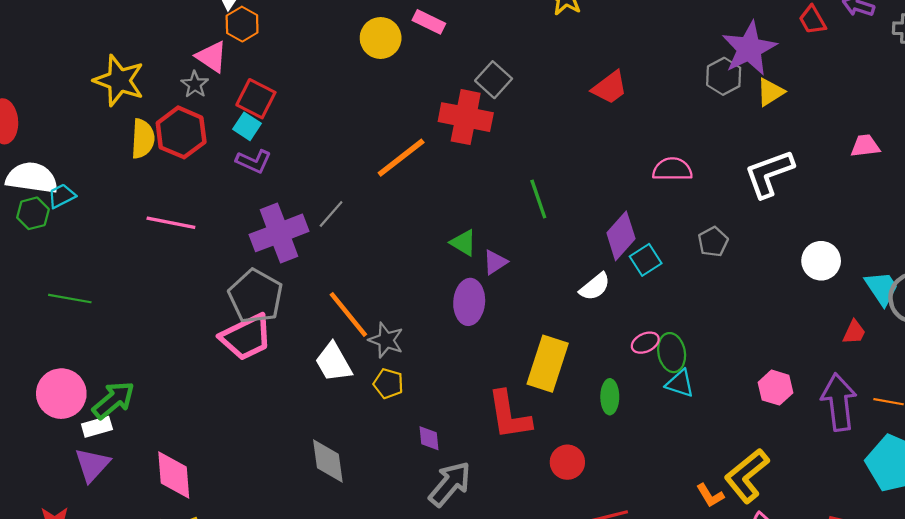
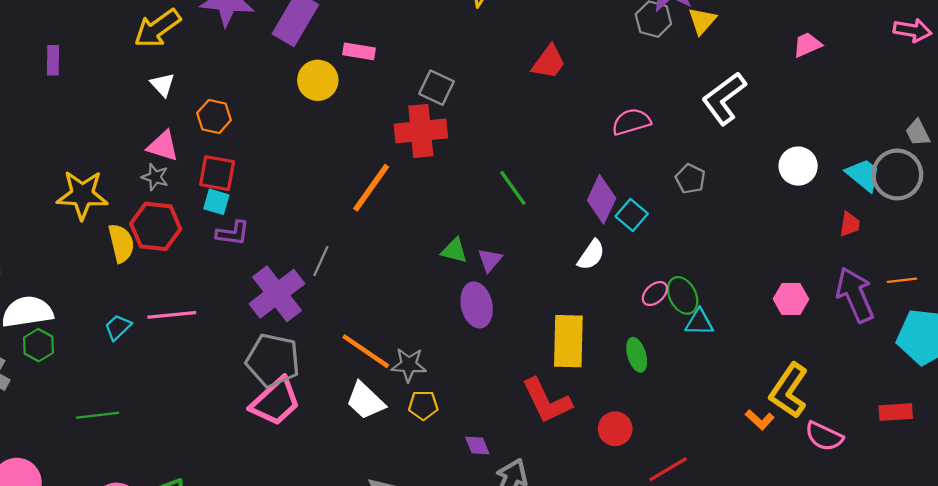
orange hexagon: (242, 24) -> (214, 117), moved
cyan trapezoid: (62, 196) -> (118, 327), moved

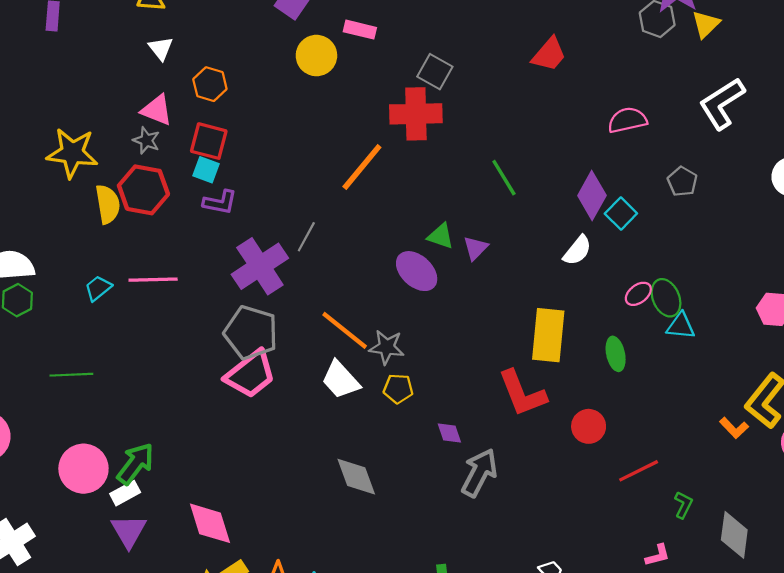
purple ellipse: (477, 305) -> (417, 271), moved, turned -39

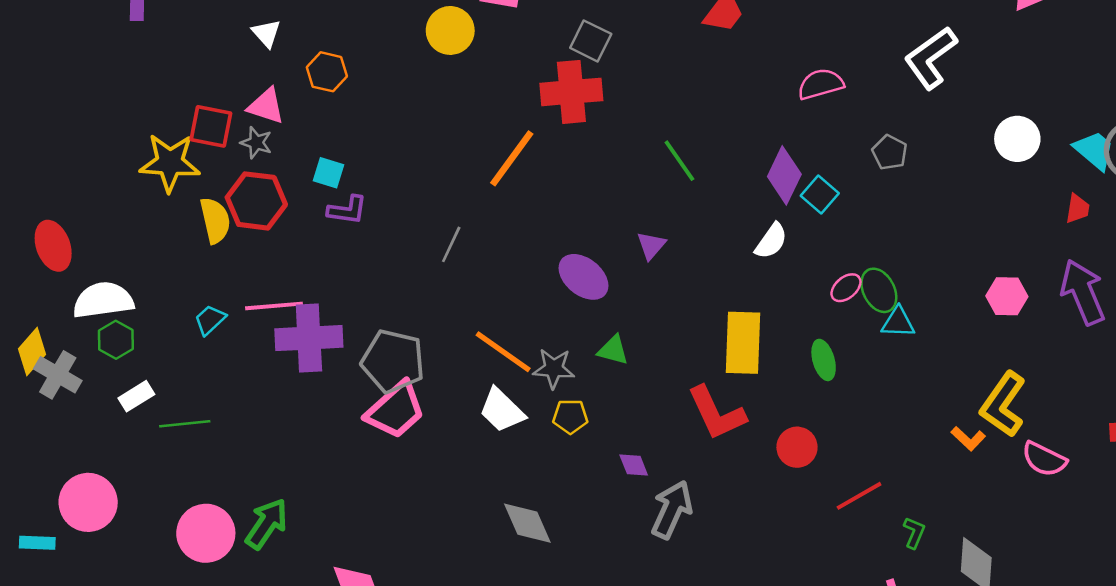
red square: (209, 141) -> (211, 126), moved
green triangle: (441, 236) -> (613, 350), moved
purple cross: (260, 266) -> (309, 338), moved, turned 34
white rectangle: (125, 493) -> (136, 396), moved

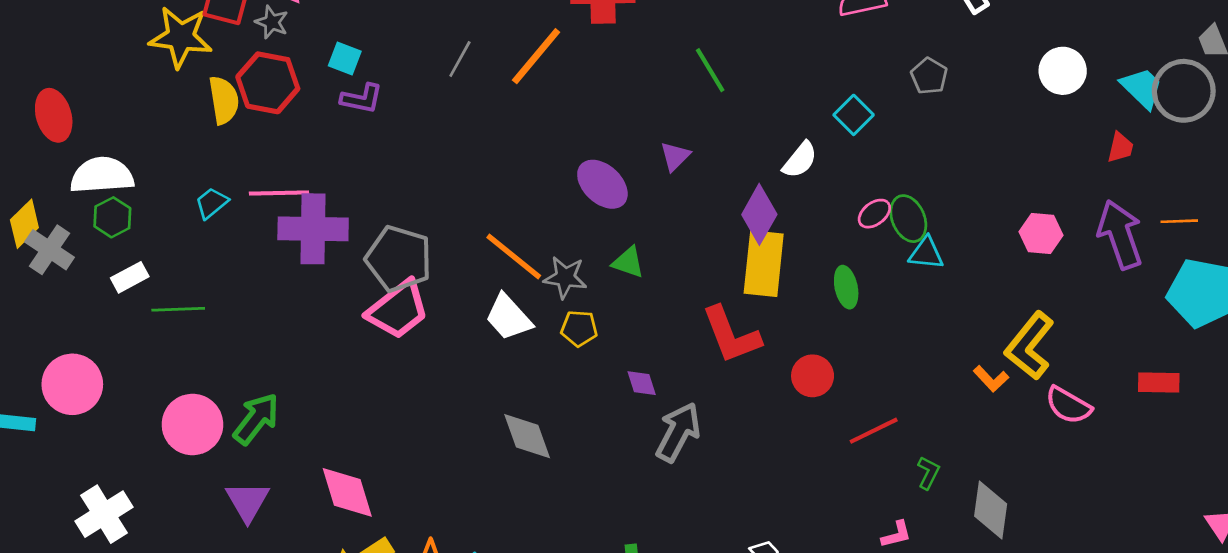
purple diamond: (784, 175) -> (759, 214), moved
gray line: (451, 244) -> (460, 59), moved

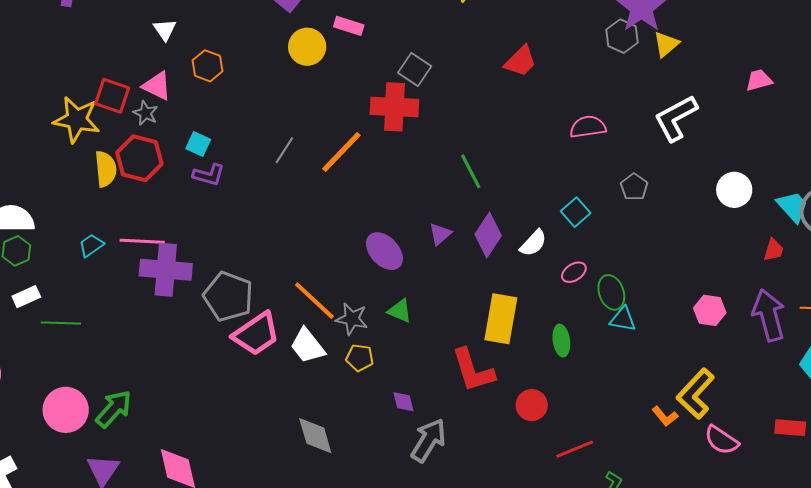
purple diamond: (759, 214) -> (488, 235), moved
pink ellipse: (874, 214) -> (574, 272), moved
pink trapezoid: (398, 310) -> (256, 334), moved

